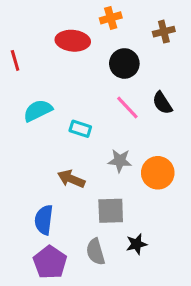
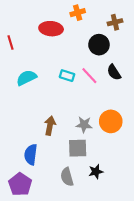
black circle: (124, 63) -> (99, 45), moved
cyan rectangle: (80, 129) -> (67, 76), moved
gray star: (120, 161) -> (84, 125), moved
brown arrow: (71, 179) -> (50, 126), turned 78
purple pentagon: (50, 262) -> (20, 184), moved

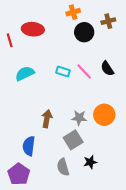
red ellipse: (51, 29) -> (33, 29), moved
black circle: (99, 45) -> (84, 32), moved
gray square: (78, 148) -> (73, 140), turned -30

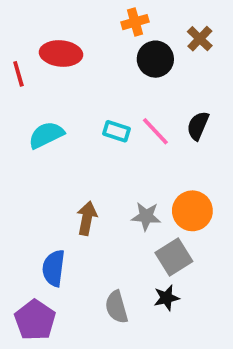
brown cross: (108, 21) -> (200, 39), turned -32
black semicircle: (107, 68) -> (198, 126), turned 56
gray square: (73, 140) -> (174, 257), moved

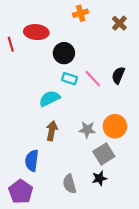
black circle: (155, 59) -> (64, 53), moved
cyan semicircle: (46, 135) -> (50, 99), moved

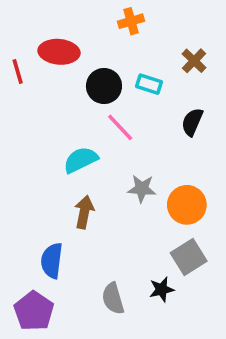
brown cross: (119, 23) -> (194, 61), moved
cyan rectangle: (70, 79) -> (149, 84), moved
pink line: (93, 79) -> (120, 127), moved
gray star: (87, 130) -> (142, 189), moved
gray square: (104, 154) -> (189, 257), moved

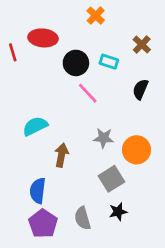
orange cross: (131, 21) -> (96, 16), turned -30
cyan semicircle: (81, 160) -> (35, 126), moved
gray square: (189, 257) -> (111, 179), moved
purple pentagon: (34, 311) -> (43, 224), moved

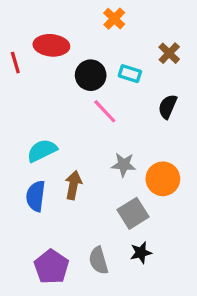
blue semicircle: (38, 191) -> (36, 196), moved

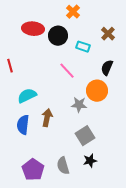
red line: (15, 63) -> (10, 66), moved
black circle: (91, 75) -> (58, 36), moved
orange circle: (163, 179) -> (97, 91), moved

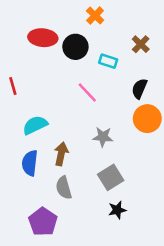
orange circle: (97, 91) -> (147, 119), moved
gray semicircle: (63, 166) -> (64, 188), moved

